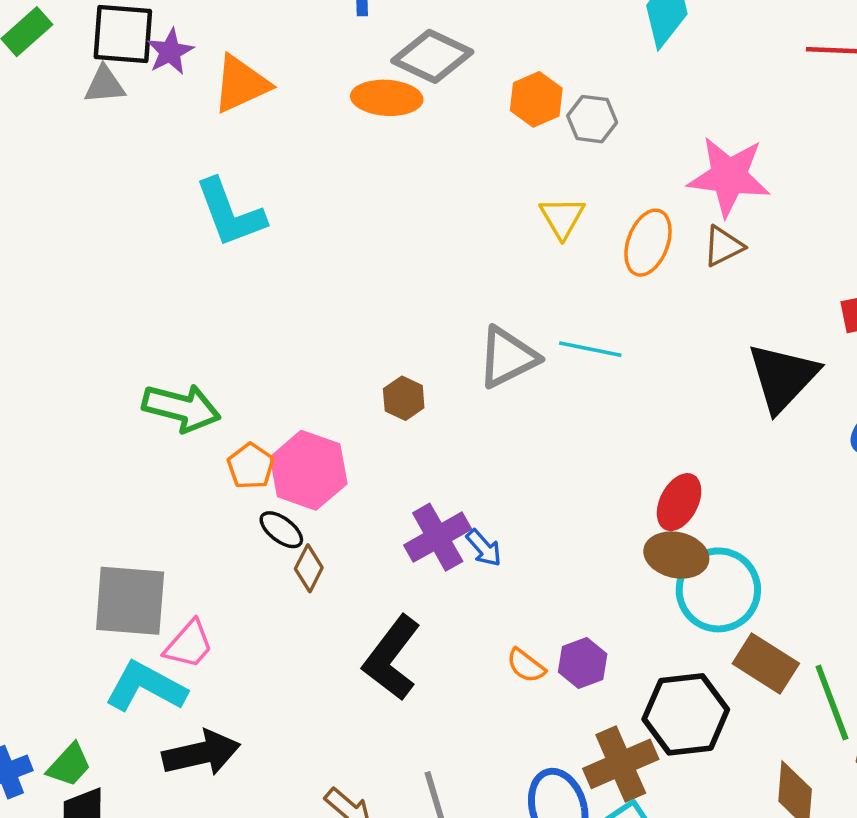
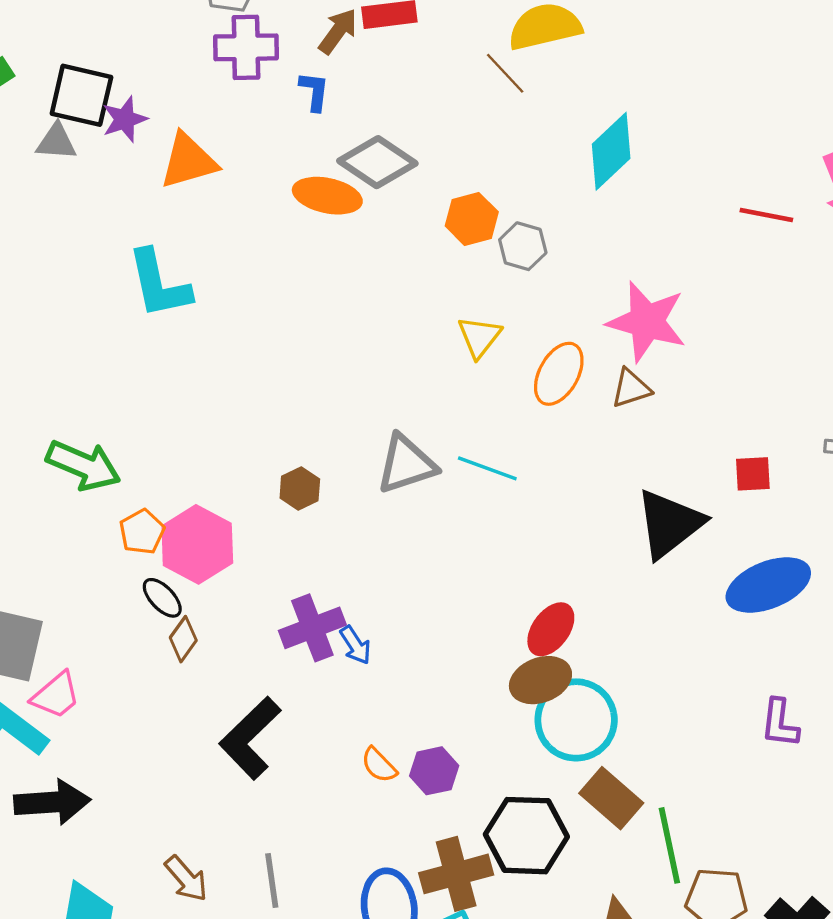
brown ellipse: (676, 555) -> (540, 680), turned -42

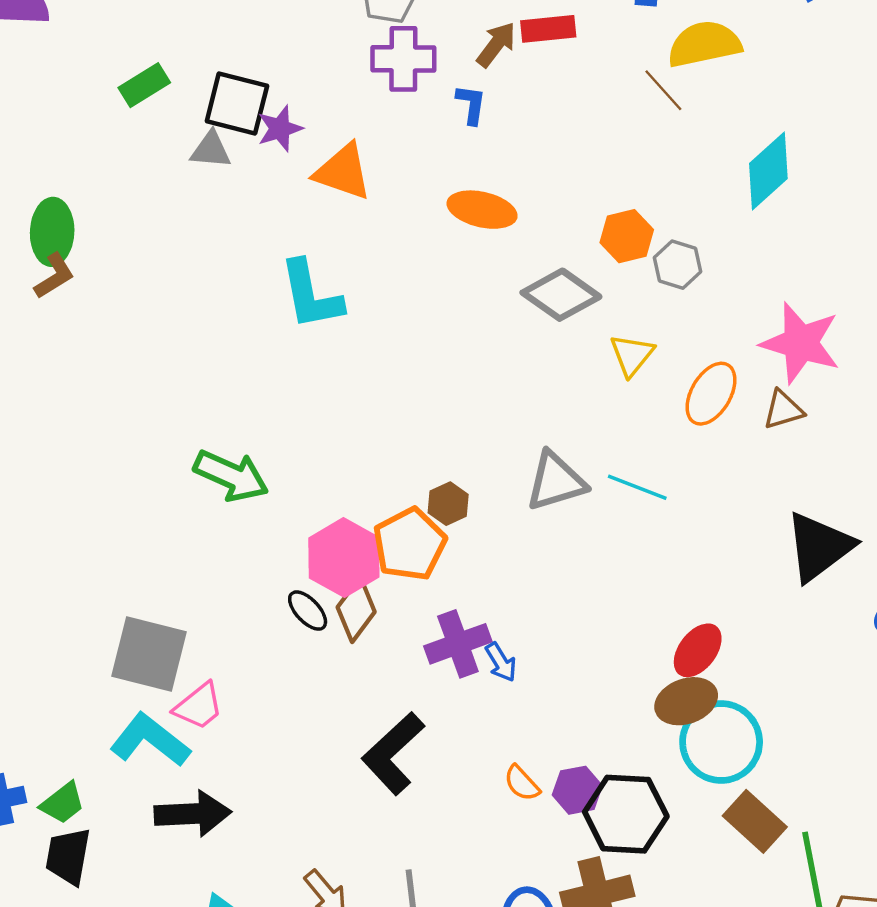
orange triangle: (188, 161) -> (343, 172), turned 34
gray diamond: (377, 162) -> (561, 295), moved
orange pentagon: (142, 532) -> (410, 544), moved, size x1.6
brown diamond: (183, 639) -> (356, 610), moved, size x1.4
black hexagon: (526, 836) -> (626, 814), moved

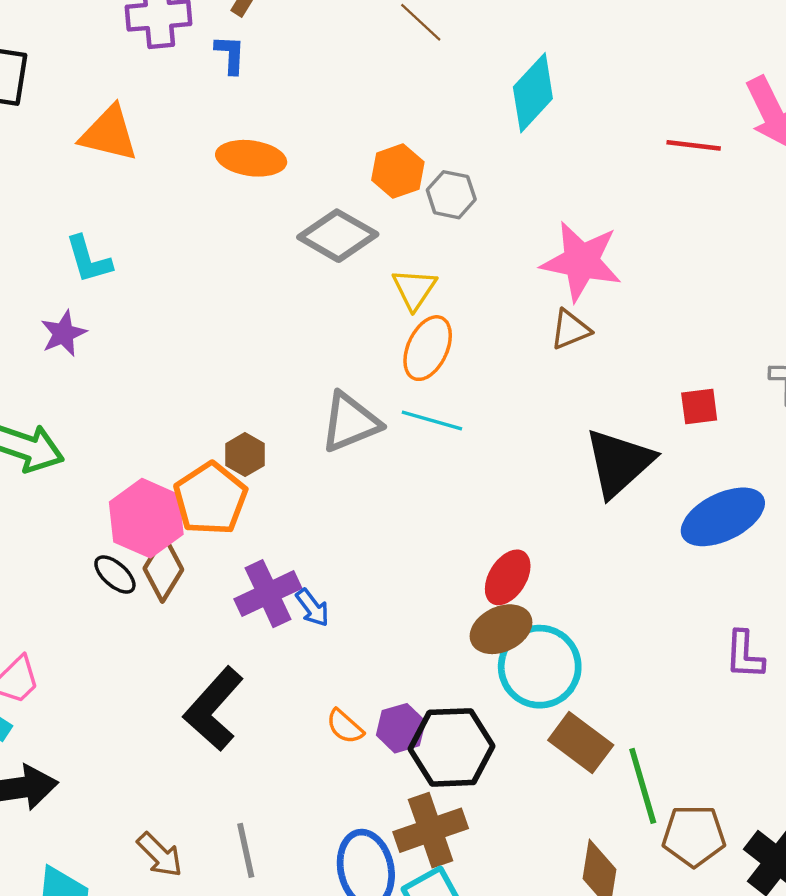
purple star: (280, 129) -> (63, 333), moved
cyan L-shape: (311, 295) -> (89, 259), size x0.7
orange ellipse: (711, 394) -> (428, 348), moved

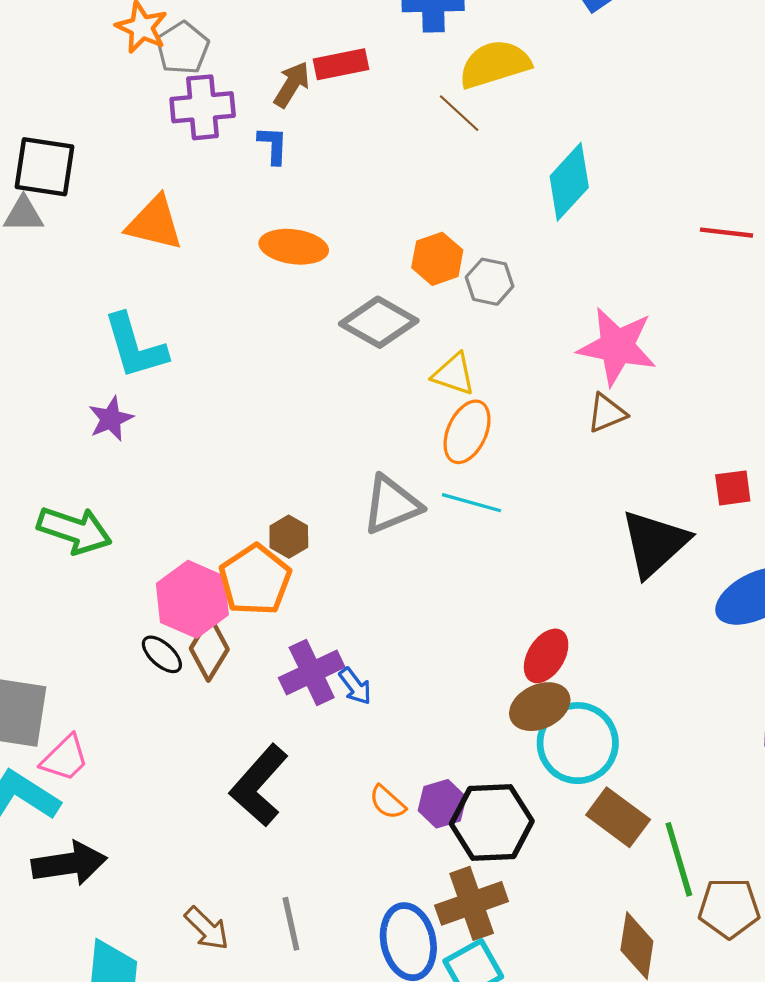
cyan L-shape: (89, 259) -> (135, 346), size x1.4
yellow triangle: (414, 289) -> (454, 374), turned -45

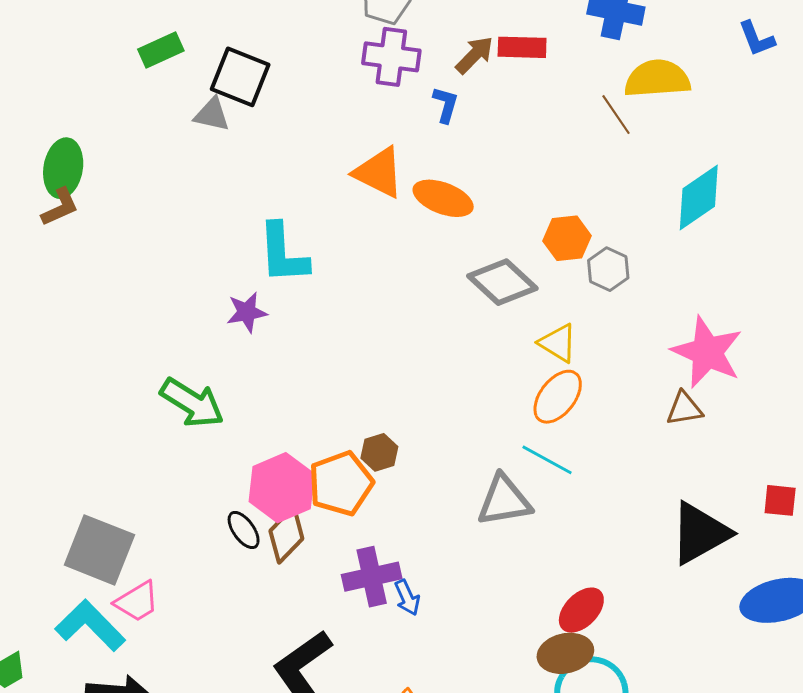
orange triangle: (155, 223) -> (379, 172), moved
gray triangle: (392, 505) -> (504, 501), moved

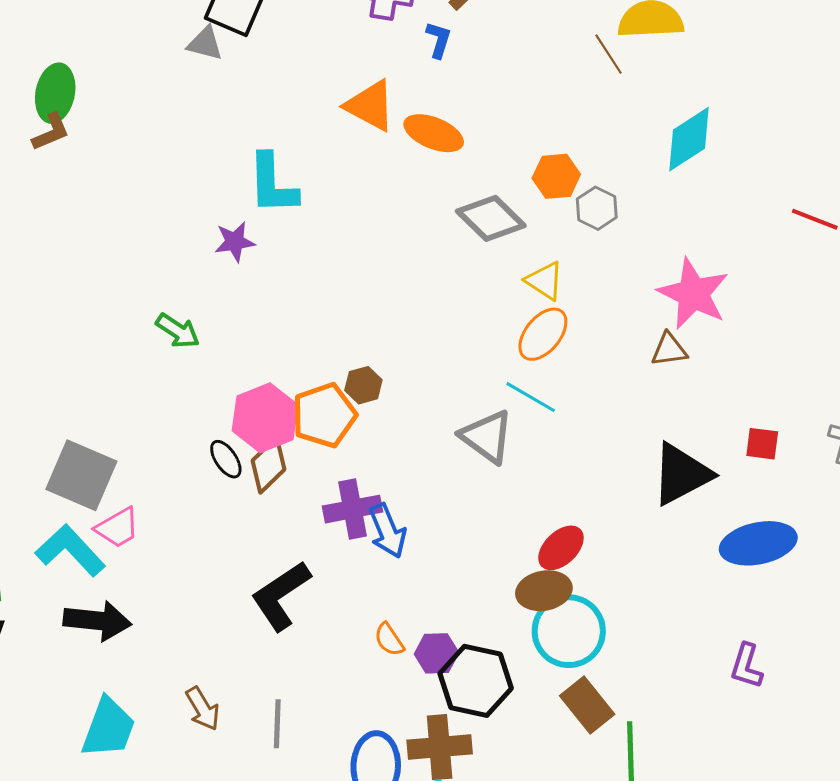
green arrow: (192, 403) -> (178, 331), size x0.7
gray triangle: (504, 501) -> (487, 437), turned 44
blue arrow: (407, 598) -> (387, 531), size x1.5

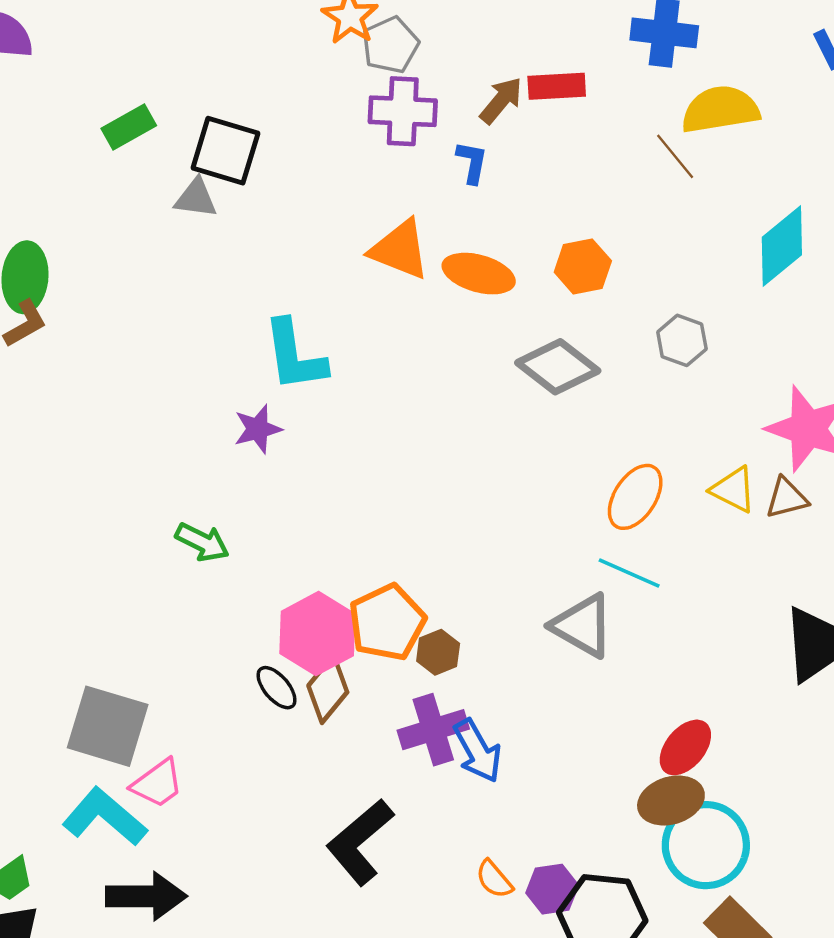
orange hexagon: (556, 176) -> (583, 267), moved
yellow triangle: (544, 281) -> (733, 490), moved
brown hexagon: (363, 385) -> (438, 652), moved

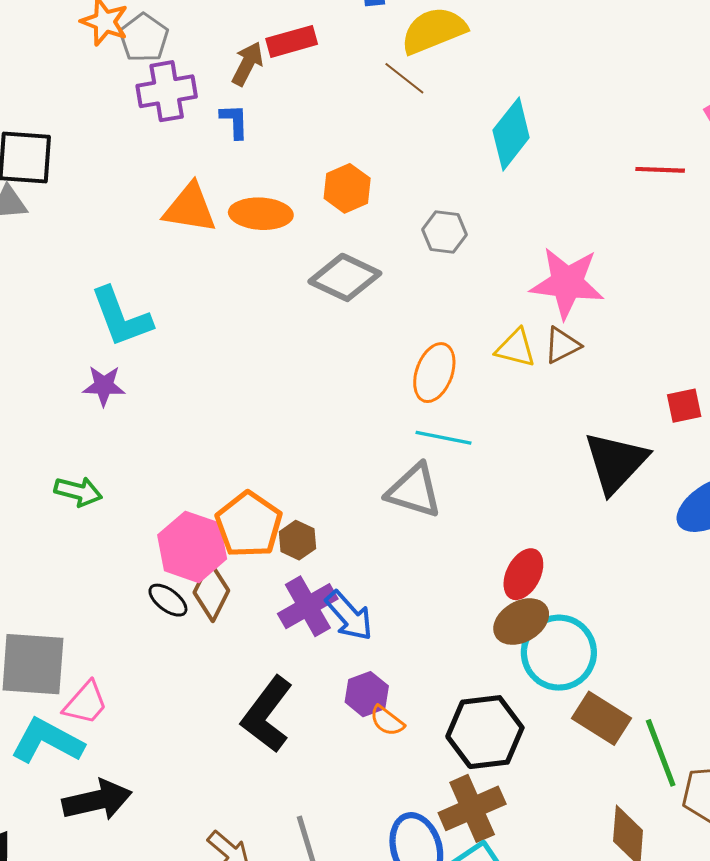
purple star: (258, 429) -> (104, 386), turned 30
purple hexagon: (552, 889) -> (367, 694), moved

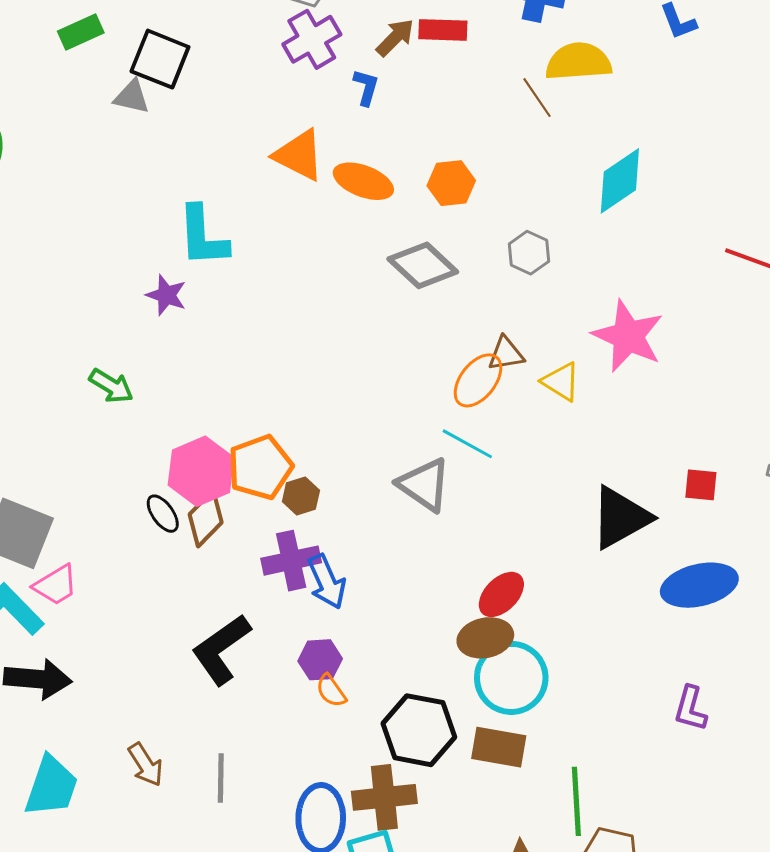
purple cross: (167, 91) -> (312, 39), turned -38
brown triangle: (562, 345) -> (506, 354), moved
brown rectangle: (602, 718) -> (499, 747), moved, turned -40

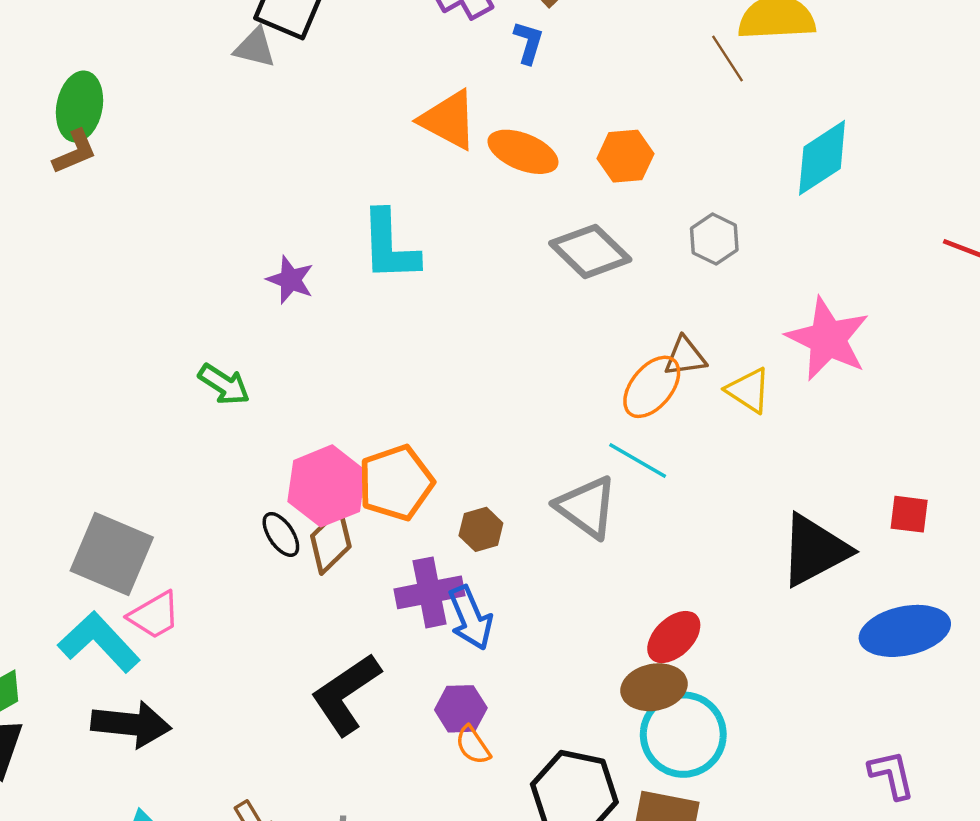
cyan L-shape: (203, 236) -> (390, 246), moved
brown hexagon: (301, 496) -> (481, 529), moved
purple L-shape: (691, 709) -> (892, 775), turned 150

